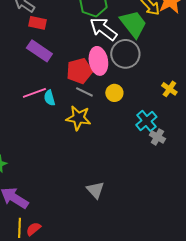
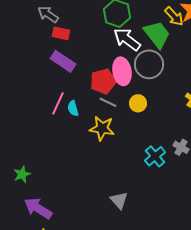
pink line: (34, 93) -> (58, 103), turned -45
cyan cross: (146, 121) -> (155, 156), moved

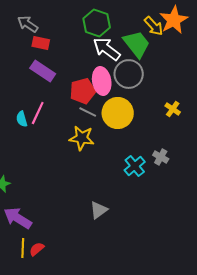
yellow circle: (138, 103) -> (118, 113), size x1.8
cyan semicircle: (73, 108) -> (22, 119), moved
gray triangle: (119, 200) -> (99, 210), turned 36

